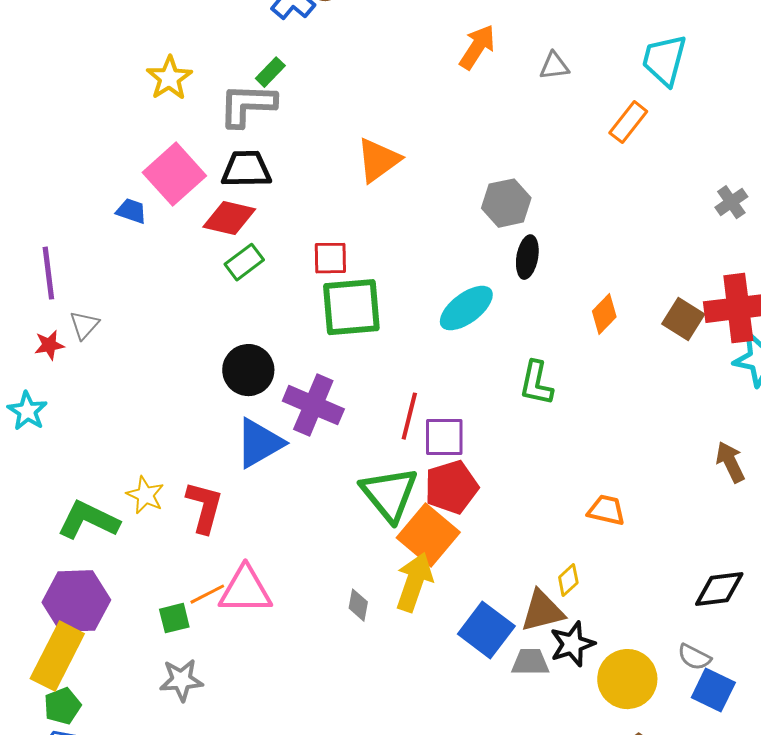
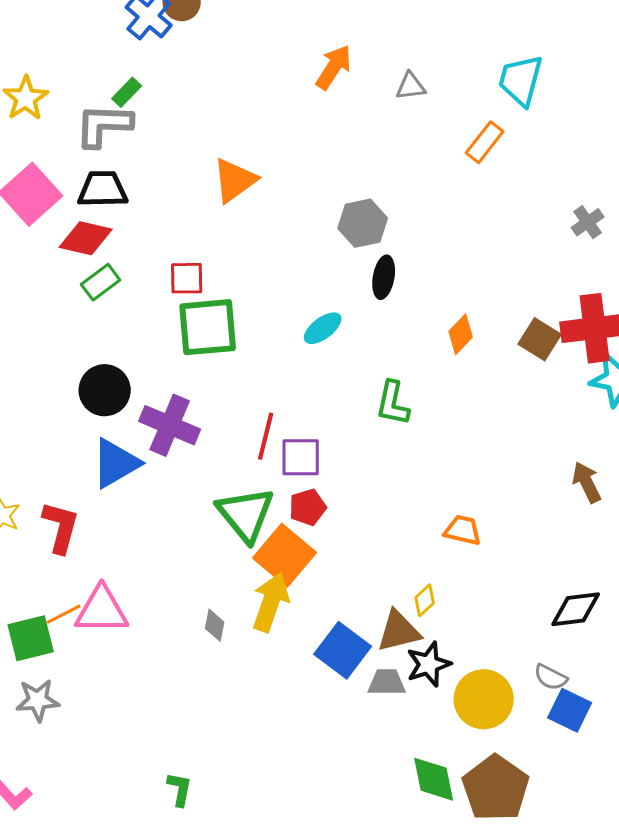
cyan ellipse: (466, 308) -> (323, 328), size x0.7
red pentagon: (451, 487) -> (308, 507), size x0.7
green square: (174, 618) -> (31, 638), size x1.5

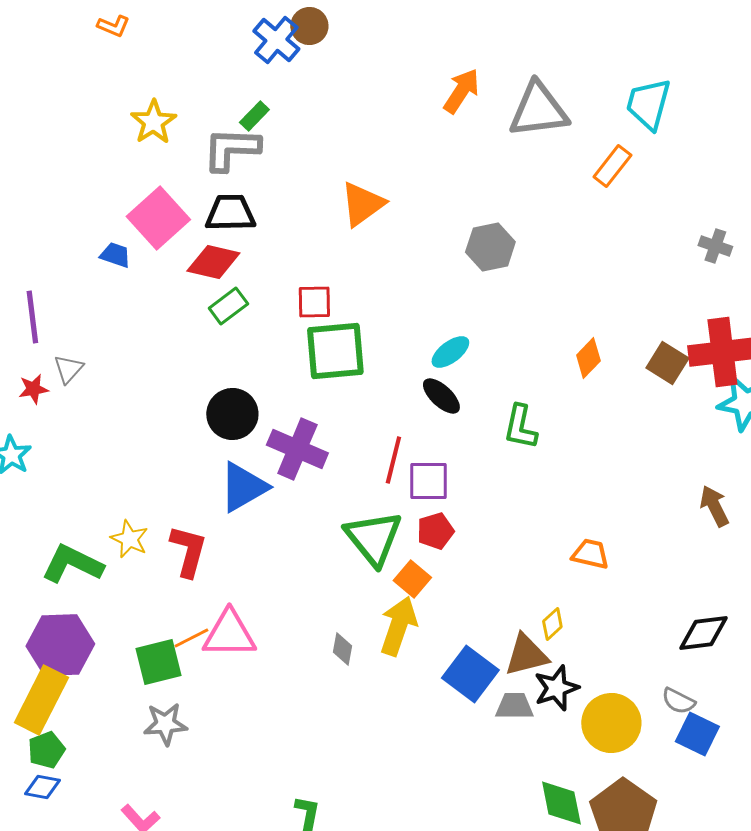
gray triangle: (411, 86) -> (538, 110), size x2.0
gray cross: (588, 222) -> (715, 246), turned -36
black ellipse: (384, 277) -> (441, 396), moved, turned -57
orange square: (285, 555) -> (412, 579), size x0.6

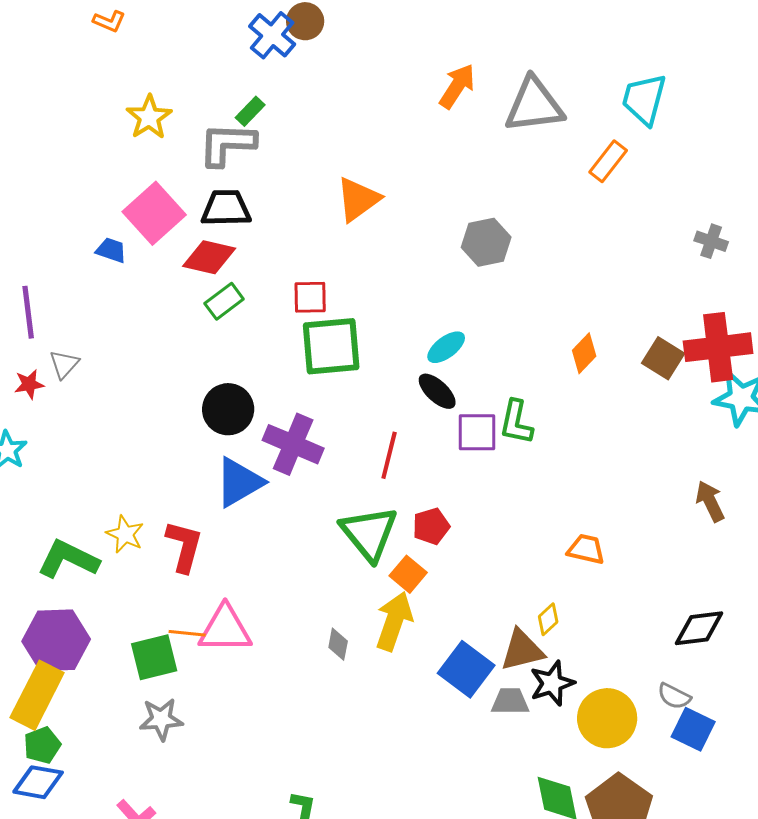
purple square: (428, 481) -> (477, 432), moved
orange line: (191, 638) -> (187, 633), turned 33
blue diamond: (42, 787) -> (38, 782), size x1.4

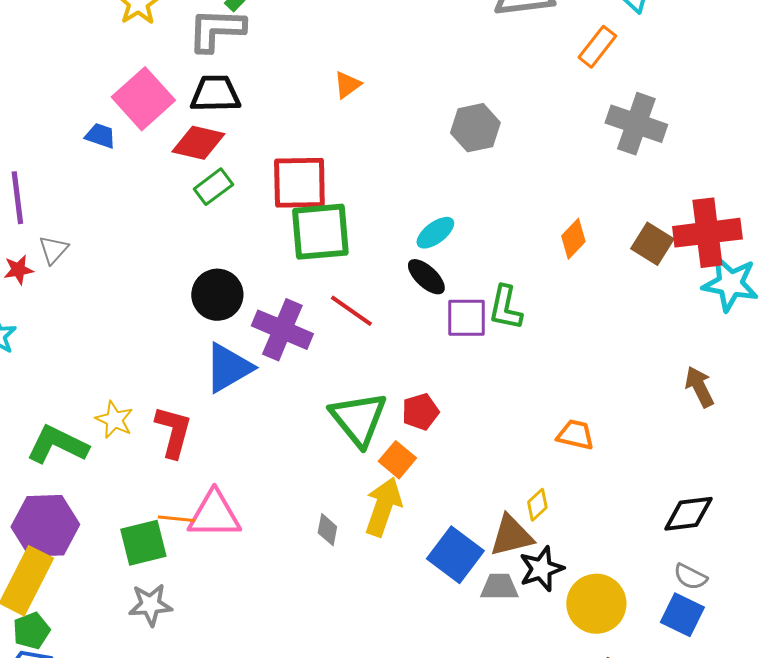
orange triangle: (358, 199) -> (347, 85), size x0.6
gray cross: (711, 241) -> (636, 124), moved, size x1.8
red square: (310, 297) -> (299, 183), size x1.6
red line: (389, 455) -> (351, 311), moved, turned -69
gray semicircle: (674, 696) -> (690, 577), moved

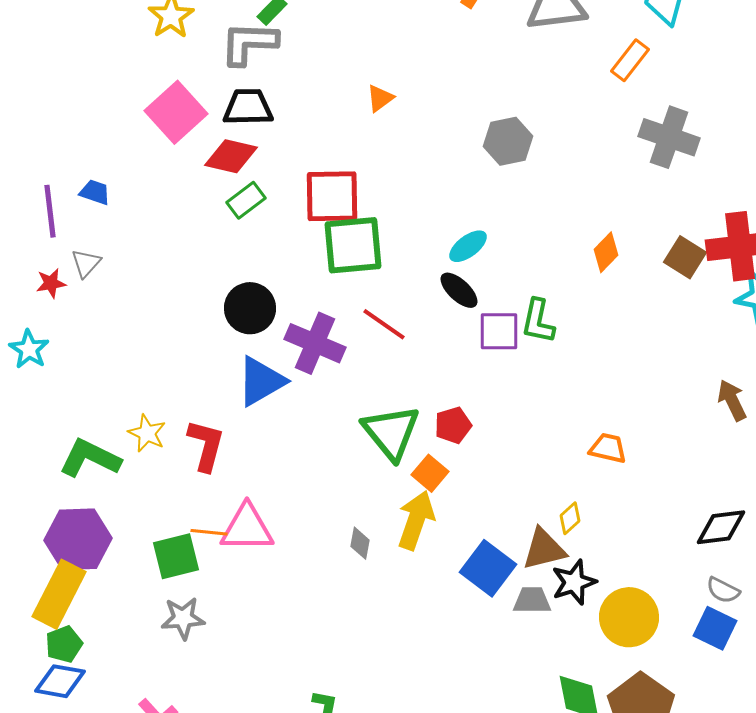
blue trapezoid: (100, 136) -> (95, 192), moved

